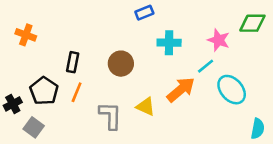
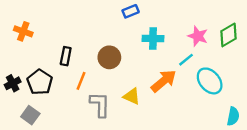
green diamond: (252, 23) -> (228, 35), moved, turned -30
orange line: (77, 92) -> (81, 81), moved
black cross: (13, 104) -> (13, 83), moved

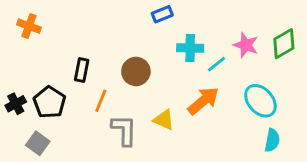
orange cross: (23, 31) -> (29, 26), moved
cyan line: (186, 60) -> (217, 64), moved
cyan semicircle: (233, 116) -> (272, 140), moved

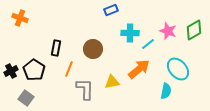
yellow triangle: (164, 120) -> (112, 82), turned -35
cyan semicircle: (272, 140) -> (166, 91), moved

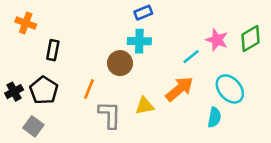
cyan cross: (130, 33) -> (139, 41), moved
black rectangle: (56, 48) -> (53, 50), moved

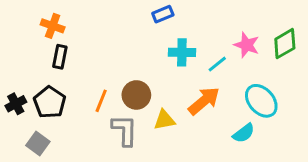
orange cross: (26, 23) -> (53, 26), moved
cyan cross: (139, 41) -> (182, 52), moved
brown circle: (120, 63) -> (136, 95), moved
cyan semicircle: (214, 117) -> (244, 133), turned 42

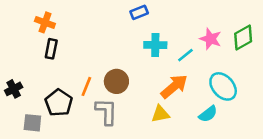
black pentagon: (50, 102) -> (59, 103), moved
yellow triangle: (164, 120) -> (160, 114), moved
gray square: (38, 143) -> (32, 123), turned -30

